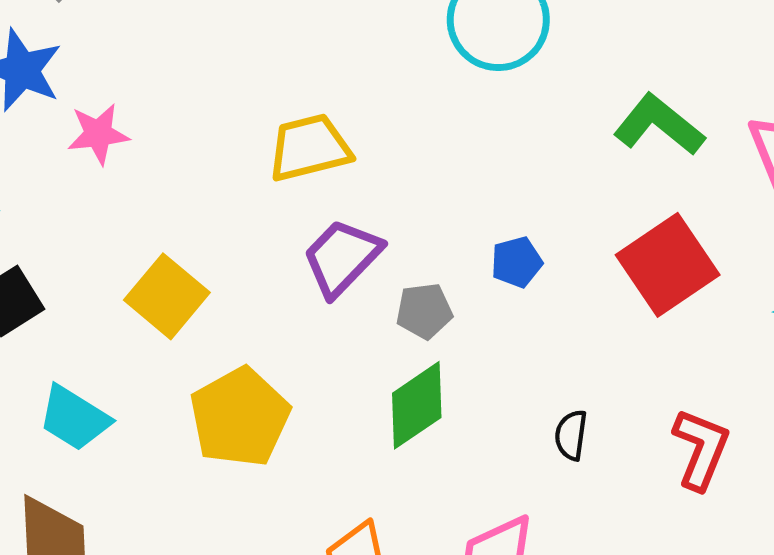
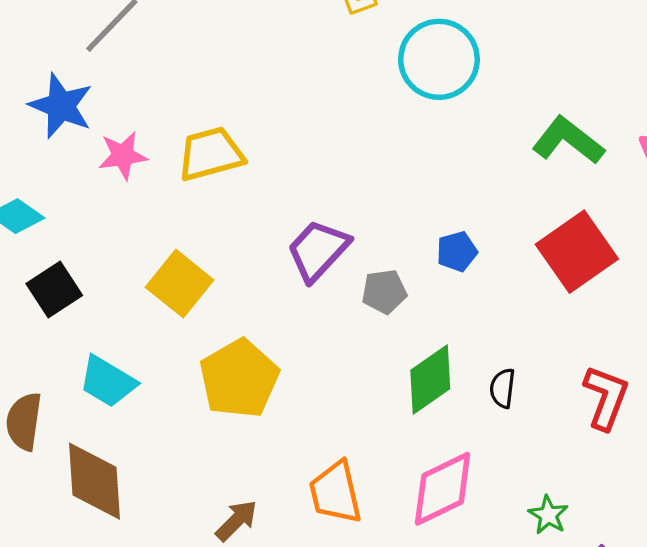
yellow trapezoid: (309, 148) -> (211, 154), moved
green diamond: (417, 405) -> (430, 379), moved

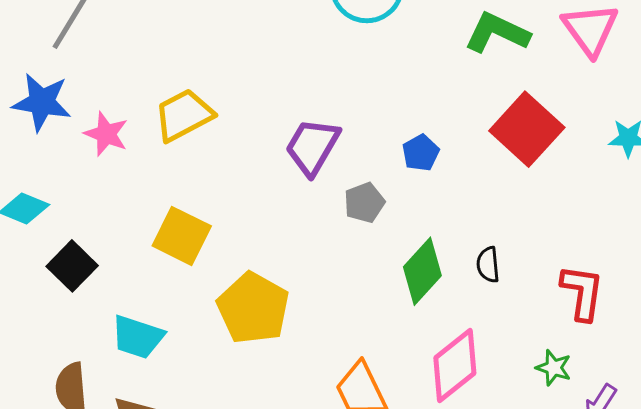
pink star: (123, 156) -> (106, 134), turned -30
purple trapezoid: (318, 250) -> (312, 147), moved
red L-shape: (606, 397) -> (582, 292), moved

